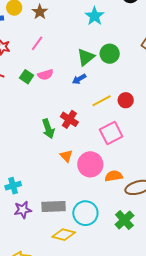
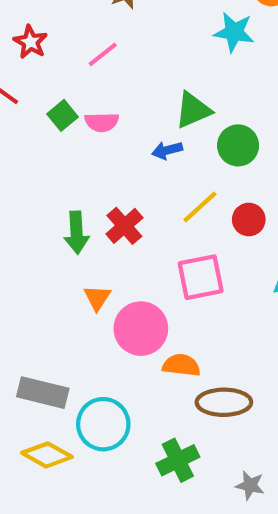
cyan star: (95, 16) -> (234, 32), turned 30
green circle: (110, 54) -> (238, 145), moved
yellow line: (102, 101) -> (200, 207), turned -30

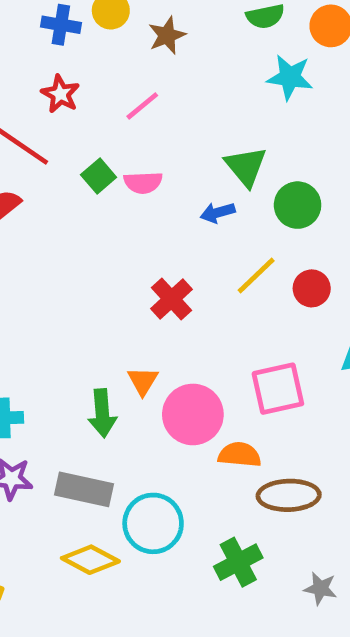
green triangle: (193, 110) -> (246, 166), turned -45
green arrow: (77, 233) -> (102, 413), moved
pink square: (201, 277) -> (278, 389), moved

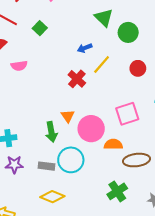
pink semicircle: (143, 183) -> (19, 66), moved
blue arrow: (218, 213) -> (85, 48), moved
yellow line: (256, 276) -> (102, 64), moved
gray rectangle: (84, 489) -> (47, 166), size x0.7
cyan circle: (153, 523) -> (71, 160), moved

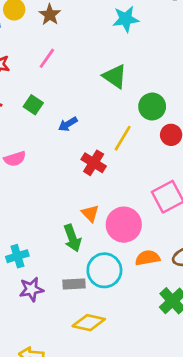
green circle: (128, 32) -> (152, 107), moved
blue arrow: (85, 48) -> (68, 124), moved
orange semicircle: (113, 144) -> (148, 258), moved

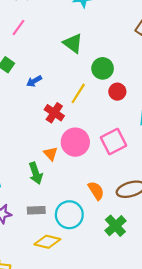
pink circle: (124, 225) -> (75, 142), moved
orange semicircle: (148, 258) -> (96, 191), turned 66
cyan circle: (104, 270) -> (69, 215), moved

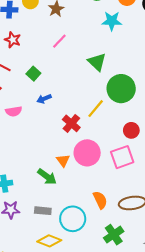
pink line: (18, 28) -> (59, 41), moved
green circle: (103, 68) -> (121, 89), size x1.4
blue arrow: (34, 81) -> (44, 99), moved
red circle: (117, 92) -> (131, 130), moved
green arrow: (36, 173) -> (47, 177), turned -42

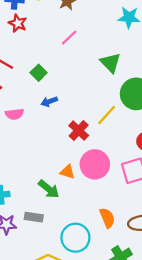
red star: (13, 40) -> (18, 23), moved
orange triangle: (63, 160) -> (67, 172), turned -40
gray rectangle: (43, 211) -> (34, 217), moved

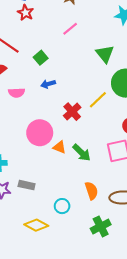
pink circle: (95, 164) -> (40, 133), moved
green arrow: (49, 189) -> (82, 153), moved
cyan circle: (75, 238) -> (62, 206), size x0.6

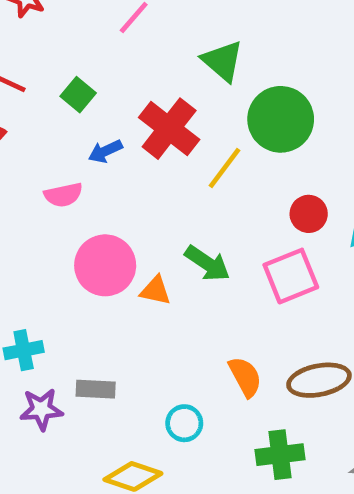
pink semicircle: (17, 93) -> (63, 195), moved
red cross: (72, 112) -> (169, 129), moved, size x1.4
green arrow: (82, 153) -> (207, 263), moved
green cross: (101, 226) -> (280, 455), turned 30

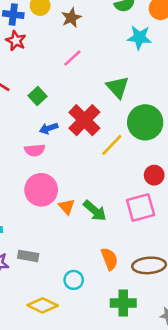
pink semicircle: (63, 195) -> (35, 150), moved
green arrow: (207, 263) -> (95, 211), moved
orange triangle: (156, 291) -> (67, 207), turned 30

